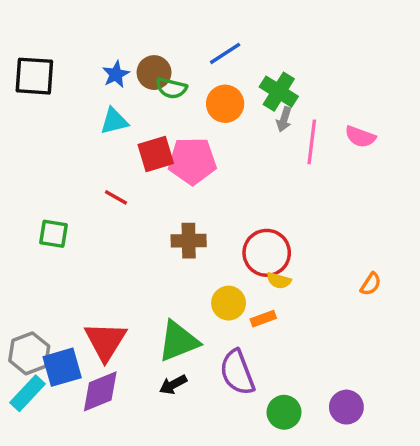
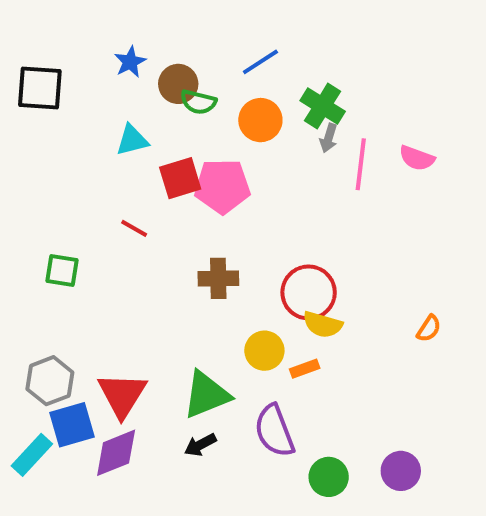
blue star: (116, 74) -> (130, 62), moved
yellow semicircle: (279, 281) -> (323, 325), size x1.4
gray hexagon: (29, 353) -> (50, 381), moved

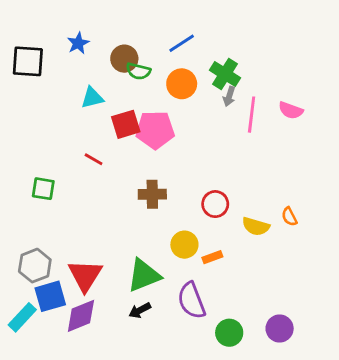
blue star: (130, 62) -> (78, 43), moved
red circle: (309, 292) -> (215, 204), size x0.7
yellow semicircle: (323, 325) -> (256, 226), moved
orange semicircle: (429, 329) -> (289, 217), moved, turned 120

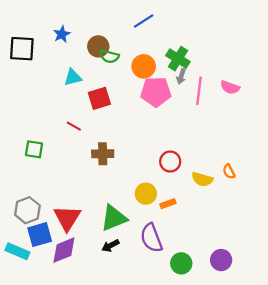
blue line: (182, 43) -> (144, 21), moved
pink pentagon: (155, 130) -> (156, 92), moved
brown cross: (152, 194) -> (103, 154), moved
cyan rectangle: (22, 317) -> (17, 251), turned 70

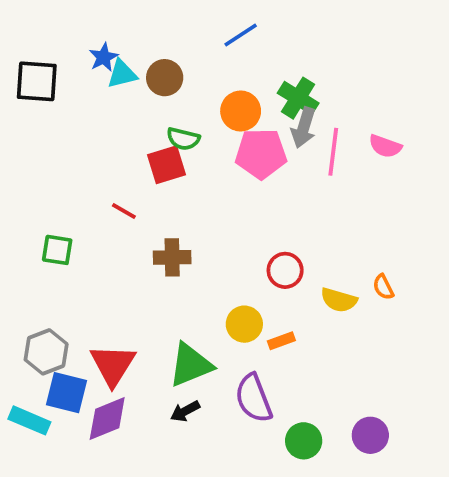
green semicircle: (109, 56) -> (183, 139), moved
gray arrow: (181, 76) -> (304, 128), size x1.5
cyan triangle: (73, 77) -> (122, 74), moved
blue square: (40, 235) -> (66, 393), turned 30

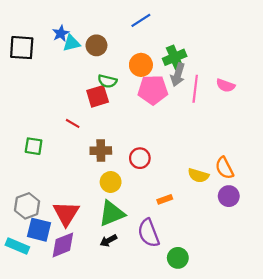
green cross: (298, 98) -> (175, 57), turned 35
red circle: (285, 270) -> (140, 158), moved
orange semicircle: (383, 287) -> (224, 168), size x1.5
yellow circle: (244, 324) -> (111, 182), moved
purple circle: (370, 435) -> (229, 196), moved

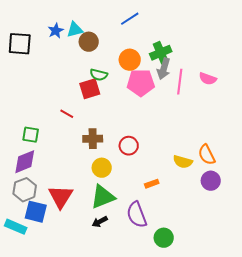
cyan triangle: (72, 43) -> (75, 30), moved
purple diamond: (63, 245) -> (25, 162), moved

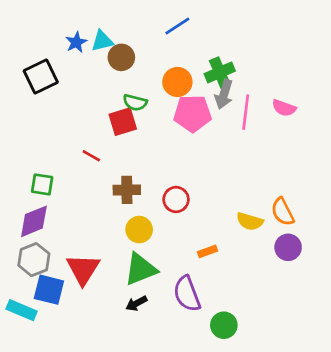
black square: (20, 44) -> (41, 77), moved, turned -30

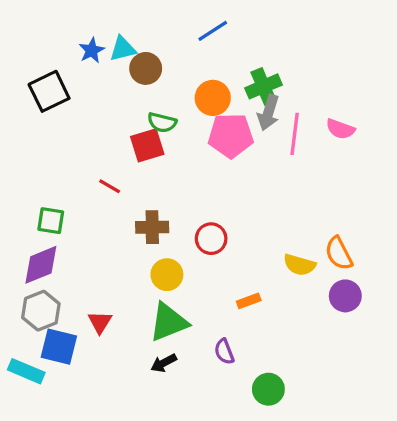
red triangle: (83, 269) -> (100, 322), size x0.6
purple semicircle: (187, 294) -> (224, 352), size x0.6

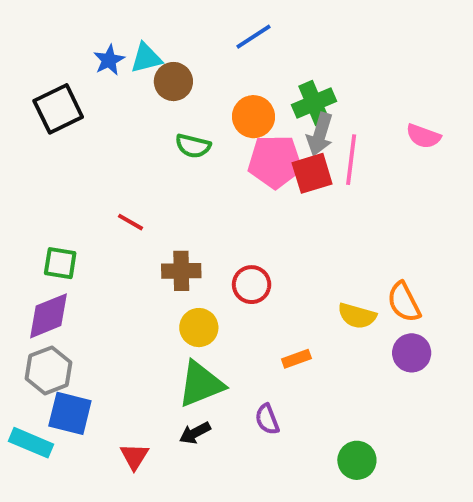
pink semicircle: (340, 129) -> (423, 136), moved
red square: (147, 145) -> (312, 173), moved
red triangle: (100, 322) -> (134, 456), moved
green circle: (268, 389) -> (357, 460), moved

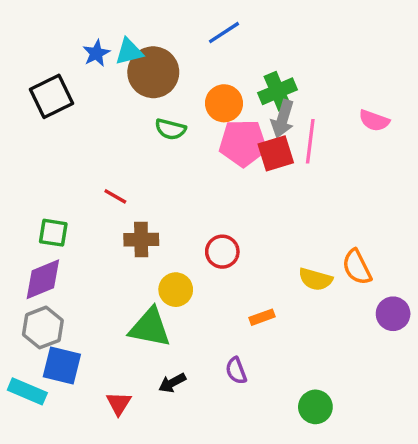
brown circle: (173, 82) -> (153, 72), size x1.5
brown cross: (181, 271) -> (141, 240), moved
purple circle: (412, 353) -> (393, 314), moved
green triangle: (201, 384) -> (150, 328), moved, turned 33

